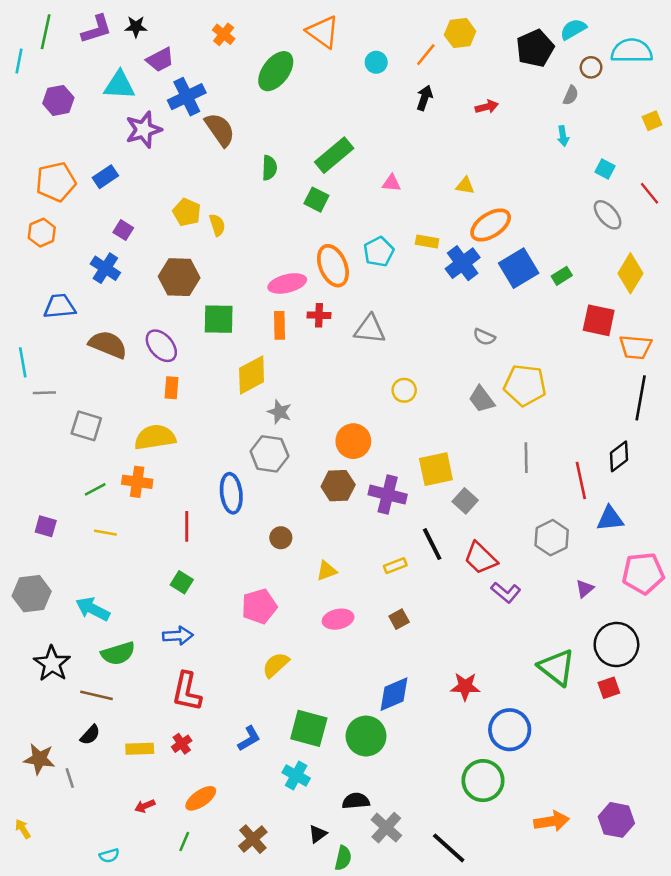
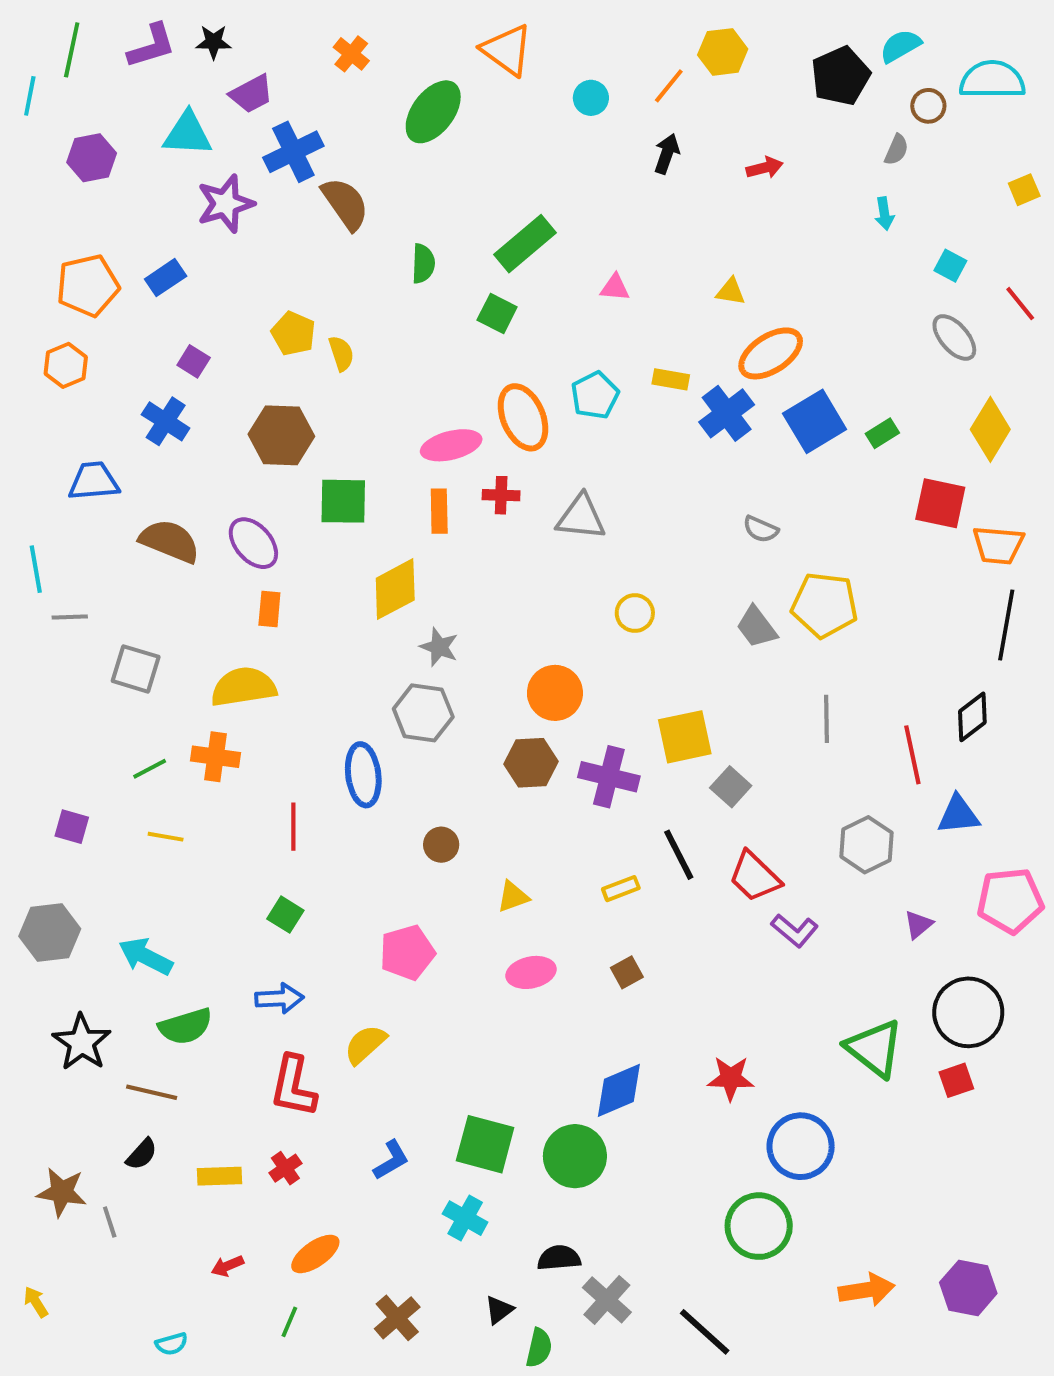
yellow semicircle: (276, 665) -> (365, 1044), moved

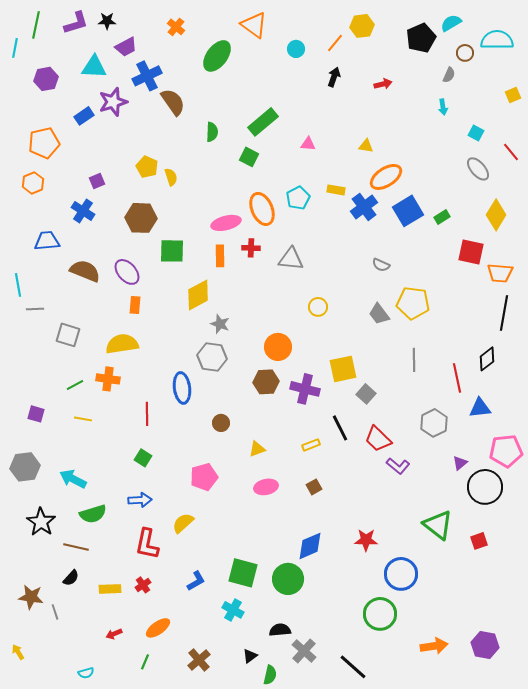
blue rectangle: (166, 278) -> (84, 116), moved
purple square: (194, 361) -> (97, 181), turned 35
black circle: (968, 1012) -> (485, 487), moved

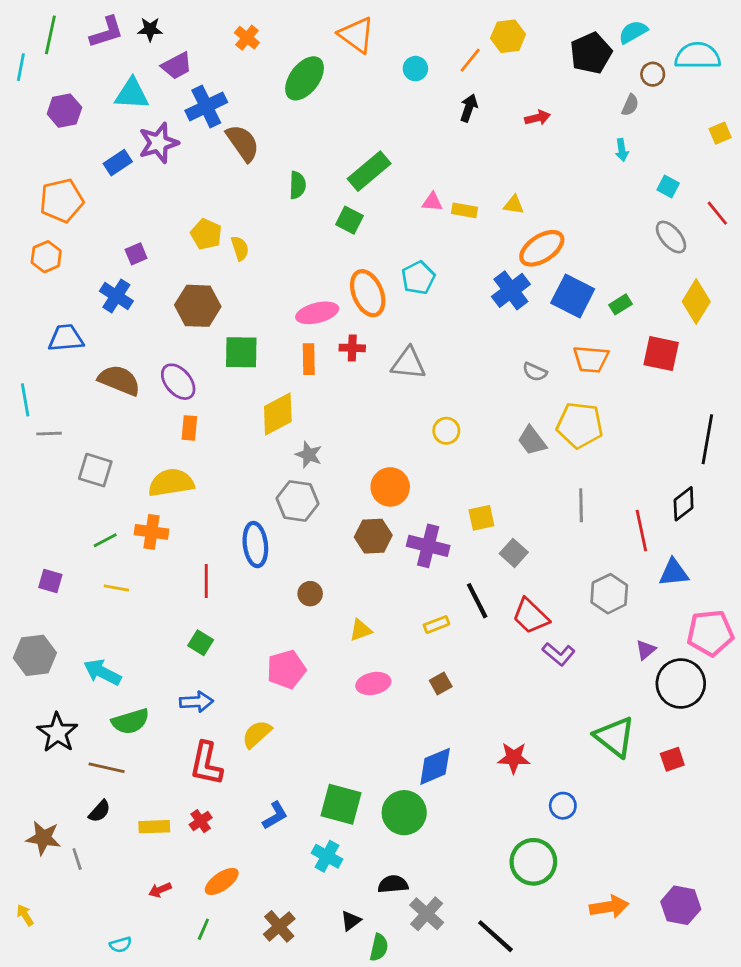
yellow rectangle: (336, 190) -> (465, 210), moved
blue square: (408, 211) -> (573, 296), turned -32
orange trapezoid: (500, 273) -> (591, 359), moved
yellow square: (343, 369) -> (481, 518), size x0.7
blue circle: (401, 574) -> (563, 806), size x0.6

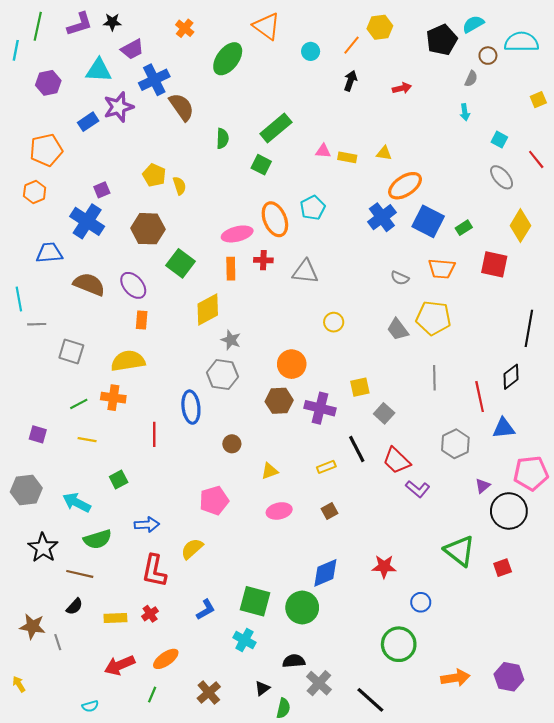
blue cross: (116, 296) -> (87, 221), size x1.4
green square: (241, 352) -> (180, 263), turned 36
green square: (201, 643) -> (119, 479), moved, turned 30
red arrow: (160, 890) -> (120, 665), size x1.8

